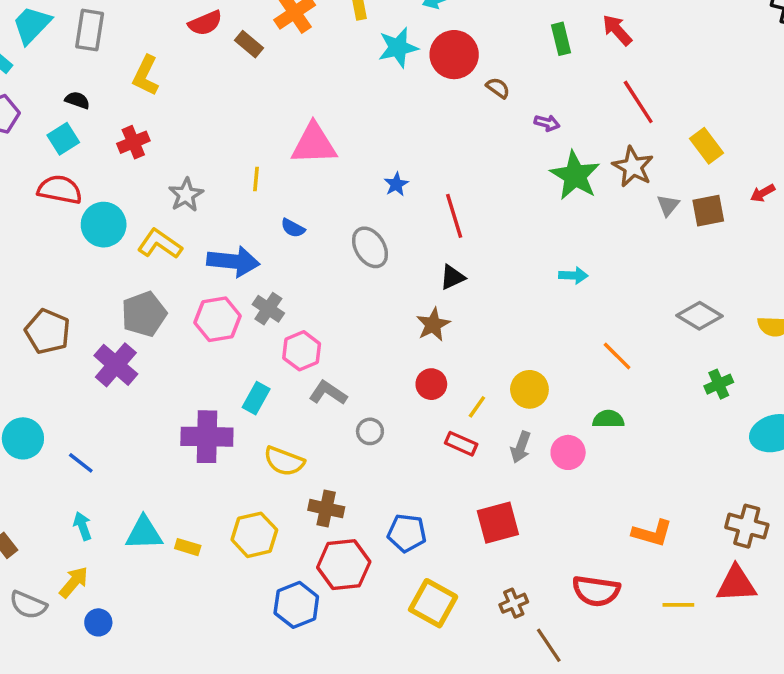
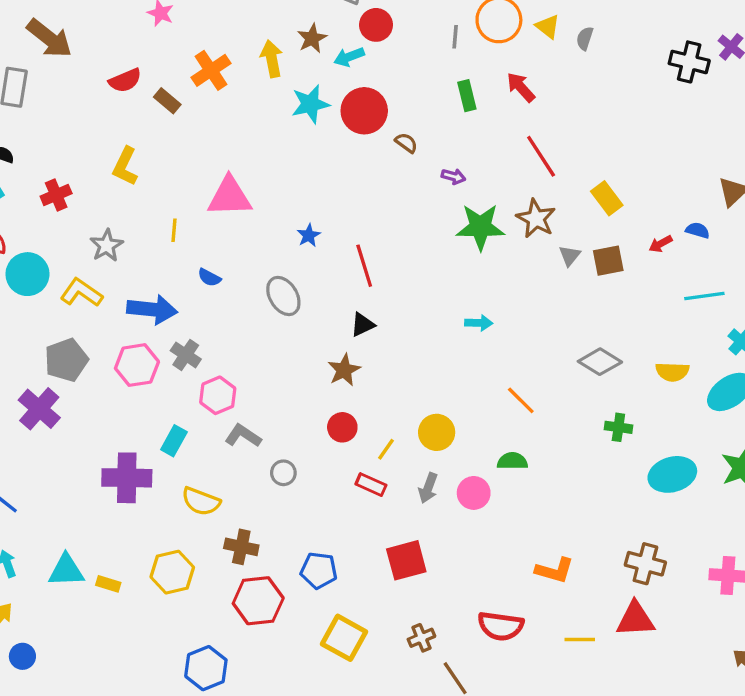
yellow L-shape: (146, 76) -> (125, 166), moved
green star: (575, 176) -> (480, 227), turned -30
green cross: (719, 384) -> (618, 427), turned 32
blue hexagon: (296, 605) -> (206, 668), moved

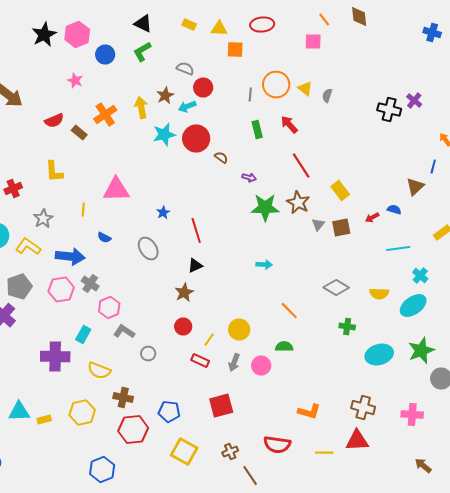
yellow L-shape: (125, 166) -> (54, 172), turned -30
yellow rectangle: (108, 584) -> (44, 420), turned -32

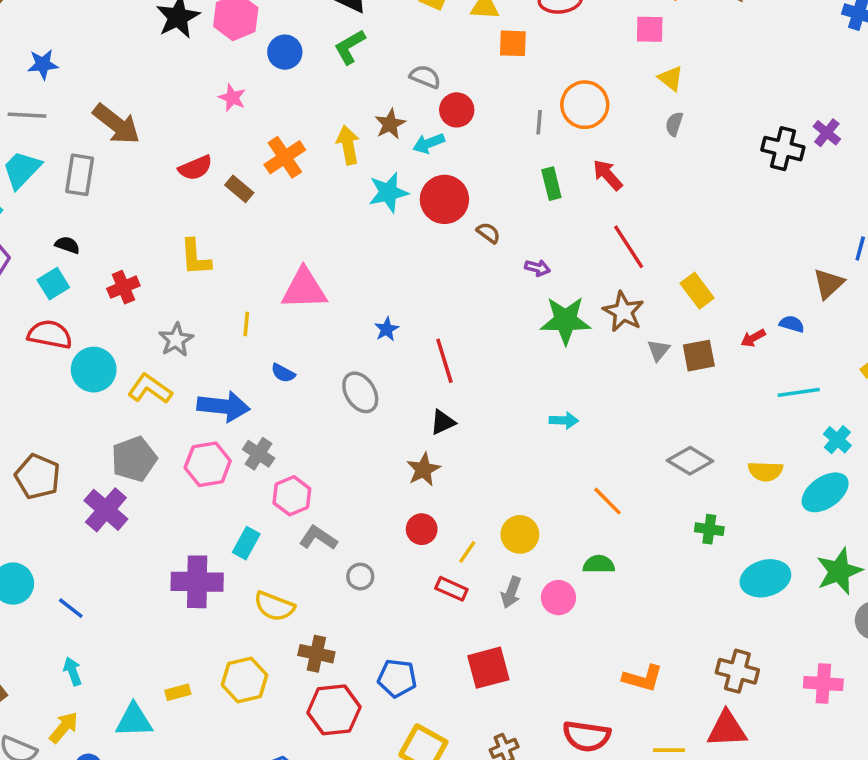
yellow triangle: (305, 88) -> (671, 78), moved
cyan triangle: (19, 412) -> (134, 720), moved

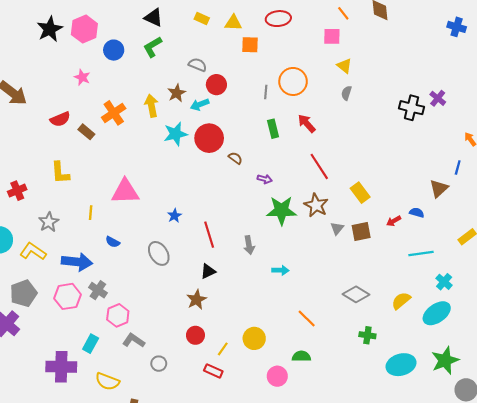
yellow semicircle: (765, 471) -> (401, 301), turned 138
gray arrow: (511, 592) -> (249, 245), moved, turned -30

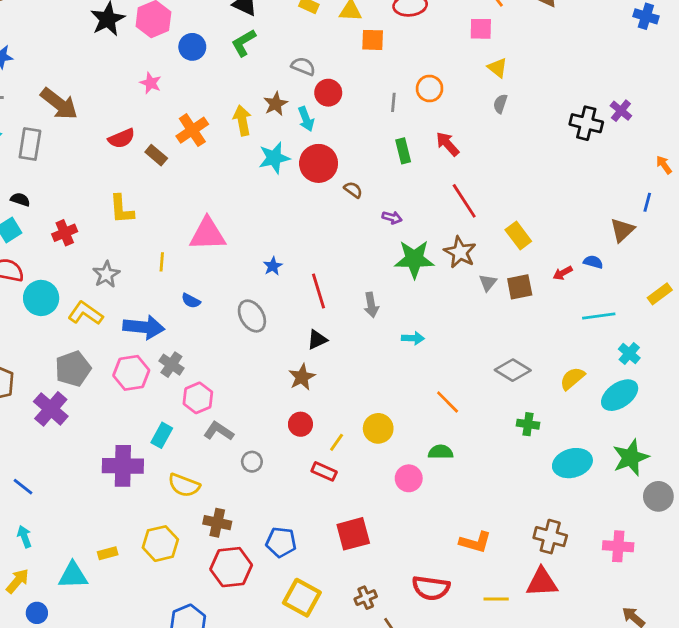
orange circle: (293, 81) -> (430, 88), size x0.7
cyan arrow: (200, 105) -> (306, 119), turned -90

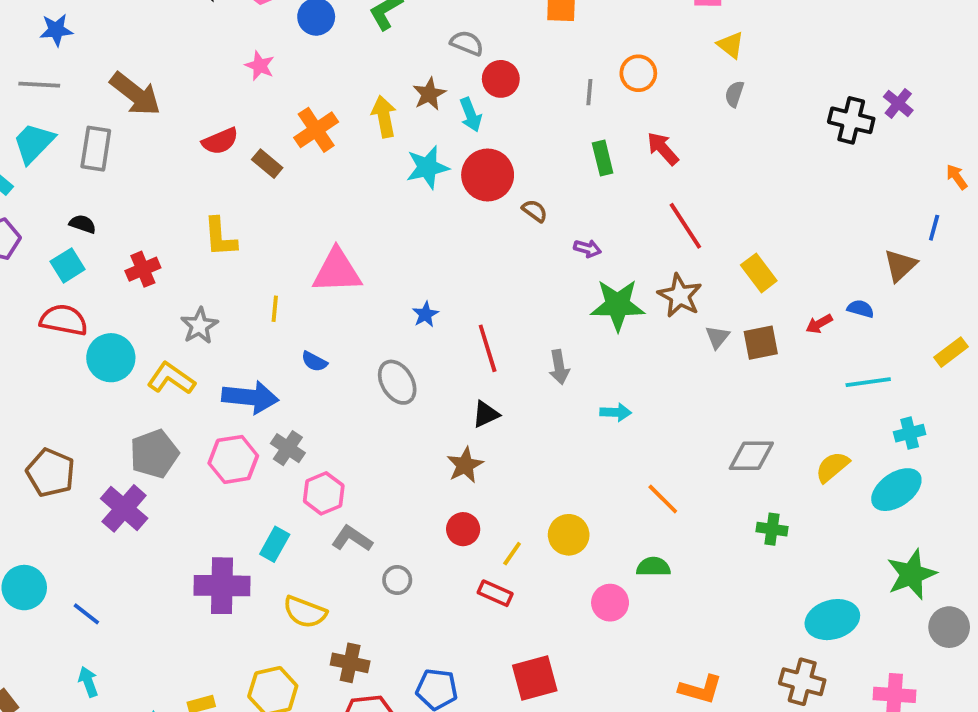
cyan cross: (629, 353) -> (910, 433), turned 35
gray diamond: (513, 370) -> (751, 456), turned -32
cyan ellipse: (572, 463) -> (832, 620), moved

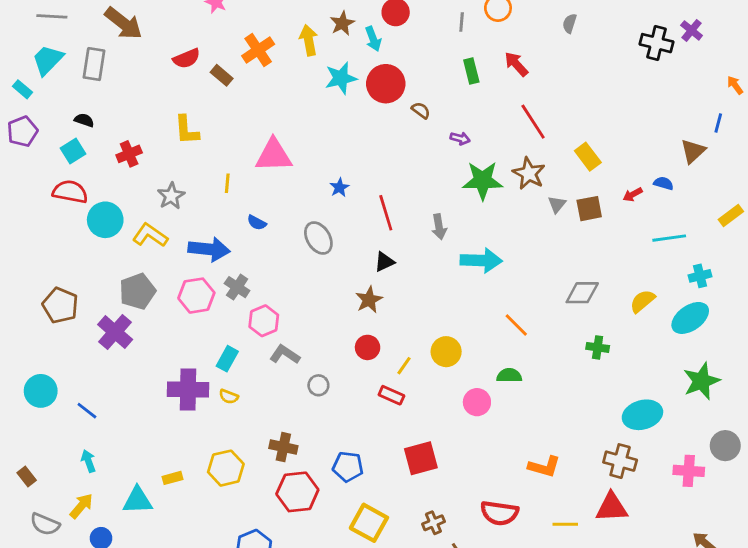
cyan arrow: (616, 412) -> (481, 260), size x1.8
yellow semicircle: (305, 612) -> (229, 397), moved, size x0.6
gray circle: (949, 627) -> (725, 446), moved

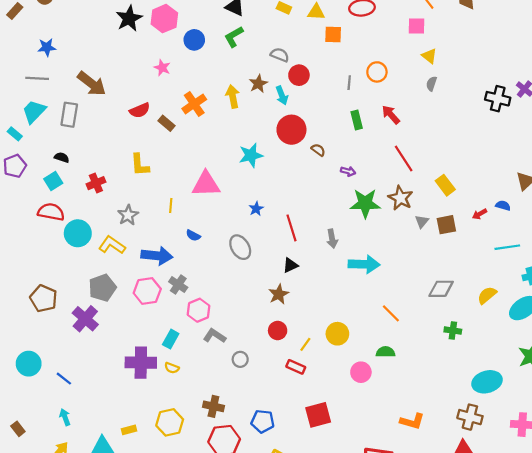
cyan star: (341, 78) -> (251, 155), moved

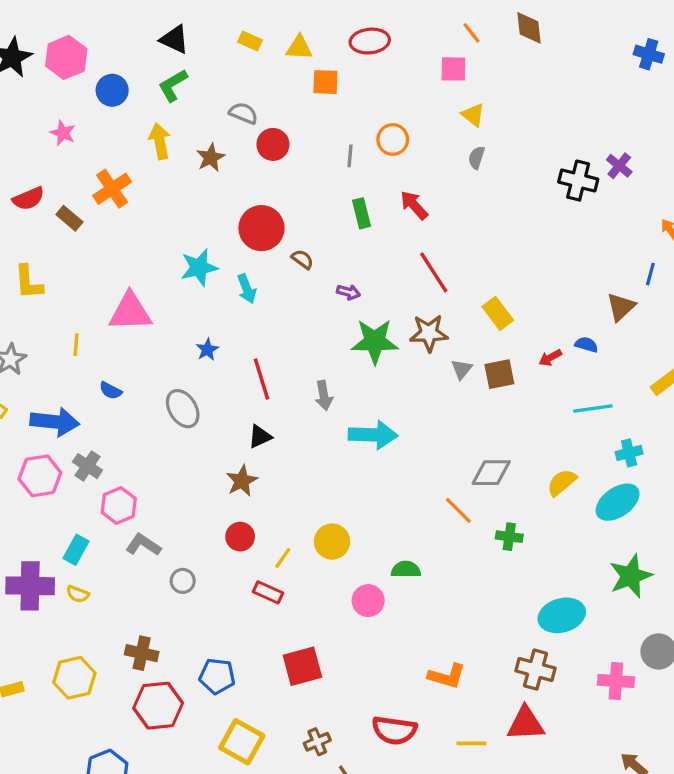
cyan arrow: (282, 95) -> (247, 289), moved
yellow arrow: (233, 97) -> (160, 141), moved
brown star: (400, 198) -> (429, 333), turned -30
orange line: (391, 313) -> (458, 510), moved

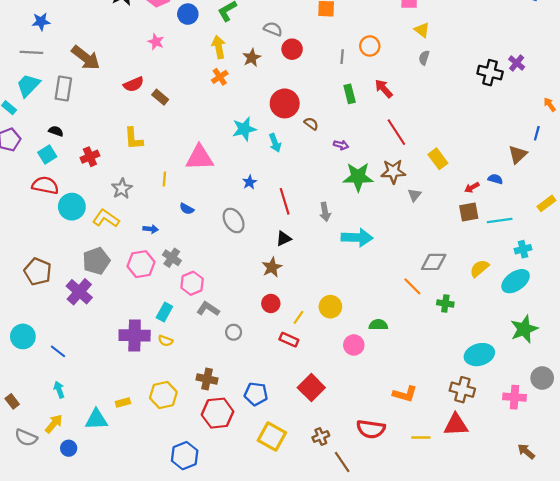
orange cross: (112, 189) -> (220, 77), moved, size x0.7
brown square: (499, 374) -> (469, 212), moved
blue arrow: (55, 422) -> (151, 229), size x0.5
red square: (302, 666) -> (311, 388), turned -30

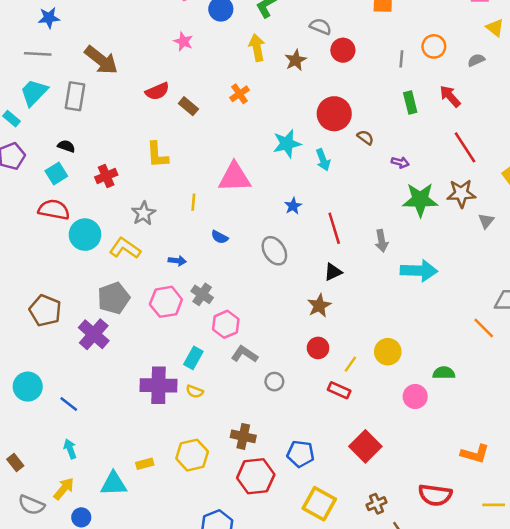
gray semicircle: (424, 58) -> (476, 60), moved, turned 48
orange cross: (220, 77) -> (240, 94), moved

